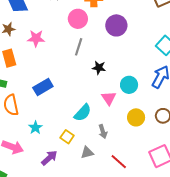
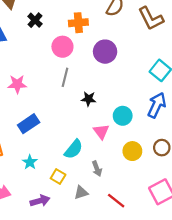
pink star: (36, 38) -> (17, 84), moved
cyan star: (35, 128) -> (30, 162), moved
purple arrow: (49, 158) -> (40, 201), turned 30

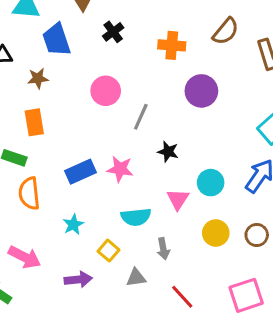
pink circle: (62, 47) -> (106, 91), moved
pink star: (17, 84) -> (120, 169), moved
cyan semicircle: (74, 149) -> (136, 217), turned 35

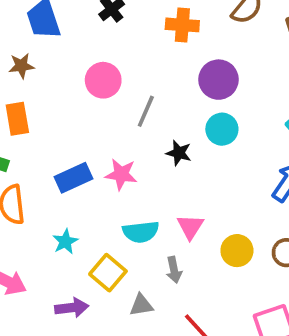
cyan circle: (211, 183) -> (222, 129), moved
pink triangle: (178, 199) -> (190, 227), moved
yellow square: (108, 251) -> (108, 273), size x1.4

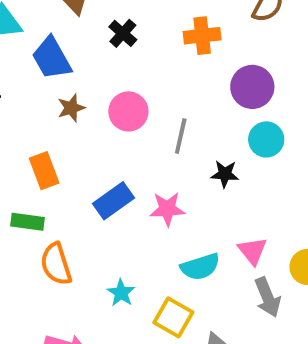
brown star: (21, 66) -> (71, 108), moved
blue rectangle: (73, 178) -> (113, 201), moved
gray arrow: (174, 270) -> (268, 297), moved, size x1.4

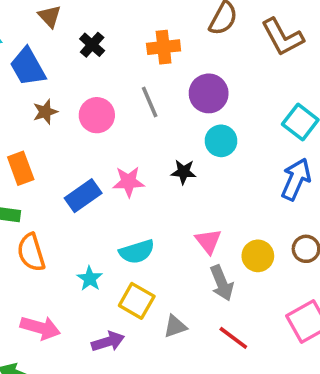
gray line: (181, 136) -> (150, 102), moved, turned -36
pink star: (167, 209) -> (128, 182), moved
cyan semicircle: (200, 267) -> (137, 252), moved

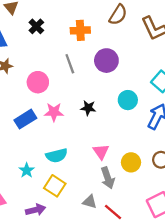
pink circle: (97, 115) -> (38, 82), moved
cyan circle: (221, 141) -> (128, 100), moved
gray triangle: (175, 326) -> (90, 202), moved, turned 32

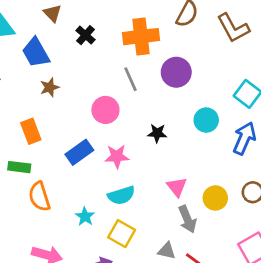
orange cross: (80, 30) -> (141, 37), size x1.4
pink circle: (38, 82) -> (105, 110), moved
pink star: (54, 112) -> (117, 156), moved

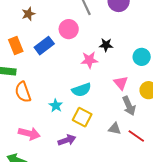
cyan circle: (206, 120) -> (142, 57), moved
blue rectangle: (79, 152) -> (44, 46), moved
pink star: (117, 156) -> (89, 60), moved

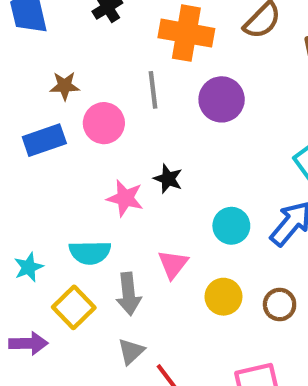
brown star: (28, 14) -> (65, 86), moved
gray arrow: (129, 106) -> (129, 294), moved
gray triangle: (115, 129) -> (131, 351), turned 48

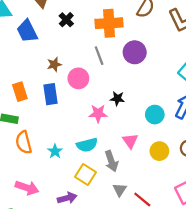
blue rectangle: (44, 140) -> (51, 94), turned -66
cyan star: (29, 267) -> (55, 151), moved

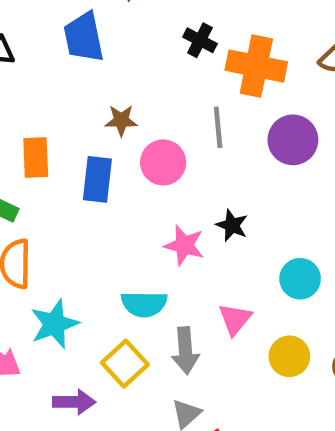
black cross: (66, 20) -> (200, 40), moved, turned -32
cyan star: (55, 151) -> (54, 324), moved, size x1.5

